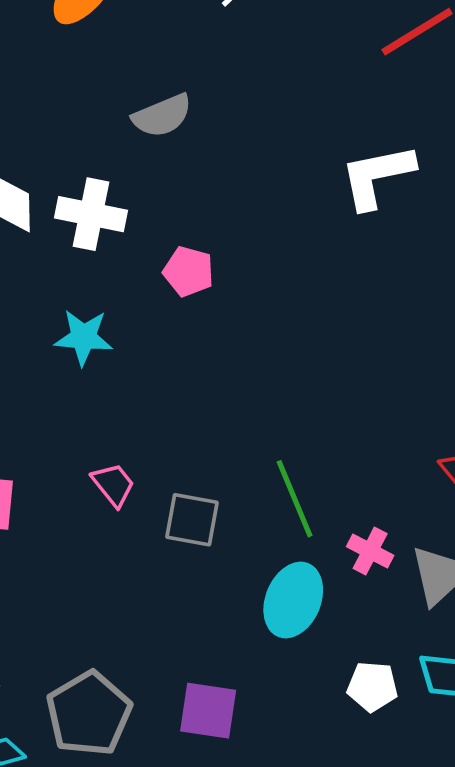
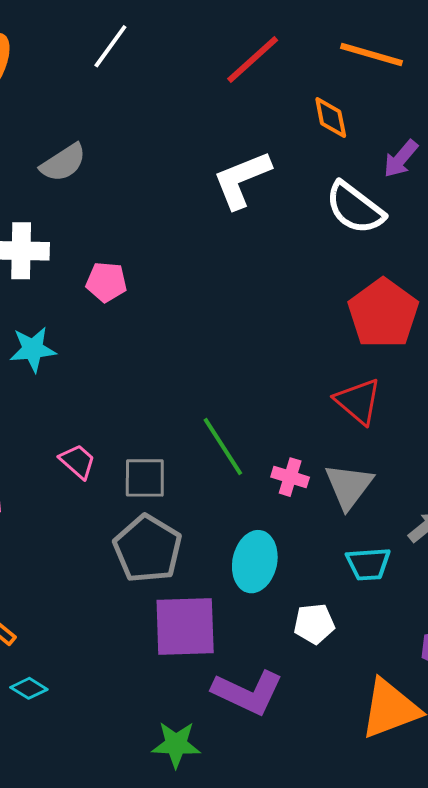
cyan ellipse: (293, 600) -> (255, 562), moved
white pentagon: (372, 687) -> (314, 624), moved
purple square: (208, 711) -> (185, 627), size x1.4
gray pentagon: (89, 714) -> (148, 549), moved

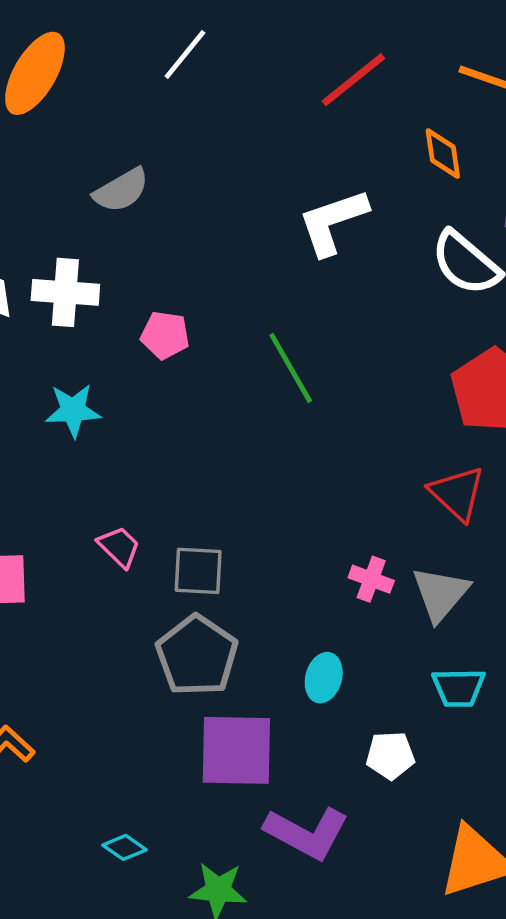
green line: (223, 447) -> (291, 368), moved
cyan ellipse: (255, 562) -> (324, 678), size x0.7
cyan diamond: (29, 688) -> (124, 847), moved

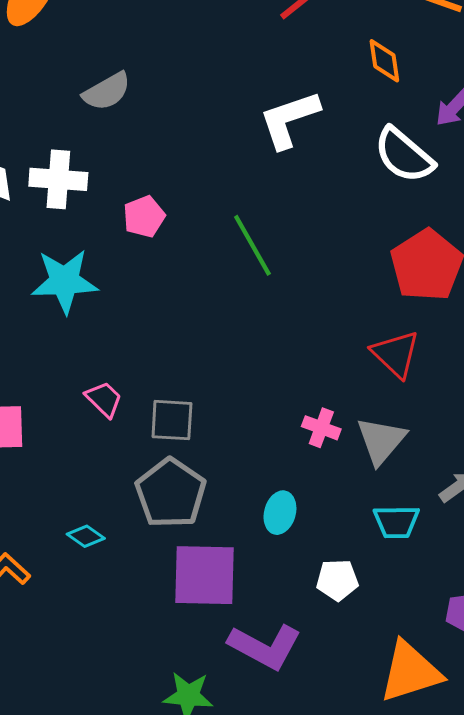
pink pentagon: (165, 335) -> (144, 217), turned -30
cyan star: (73, 410) -> (65, 281), size x1.4
cyan diamond: (124, 847) -> (86, 536), moved

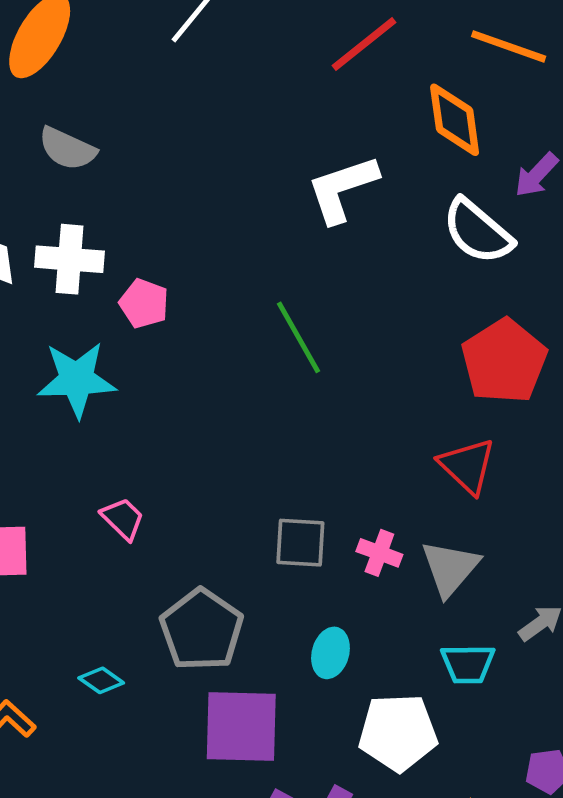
orange diamond: (384, 61) -> (455, 120), size x1.4
gray semicircle: (107, 91) -> (67, 149), moved, turned 54
pink pentagon: (144, 217) -> (144, 303), moved, turned -30
gray square: (172, 420) -> (300, 543), moved
white pentagon: (337, 580) -> (398, 733), size x1.6

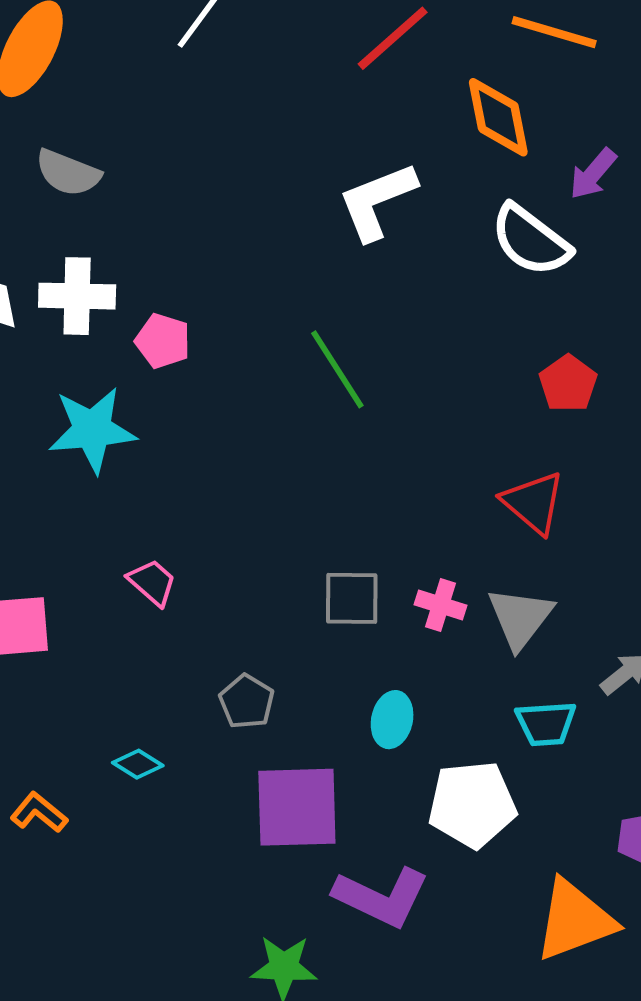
red pentagon: (504, 361) -> (568, 383), size x0.6
gray pentagon: (202, 630) -> (247, 702), size x0.6

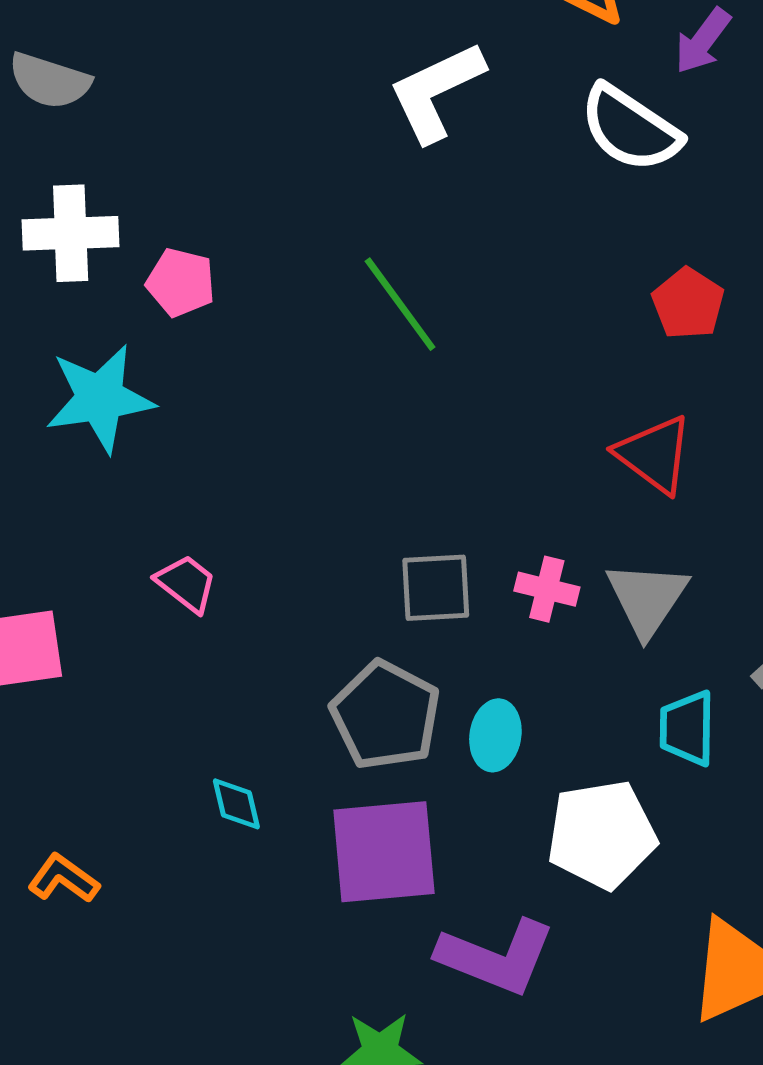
gray pentagon: (247, 702) -> (385, 715), moved, size x1.6
cyan trapezoid: (546, 724) -> (687, 728), turned 98
cyan diamond: (138, 764) -> (236, 804), moved, turned 48

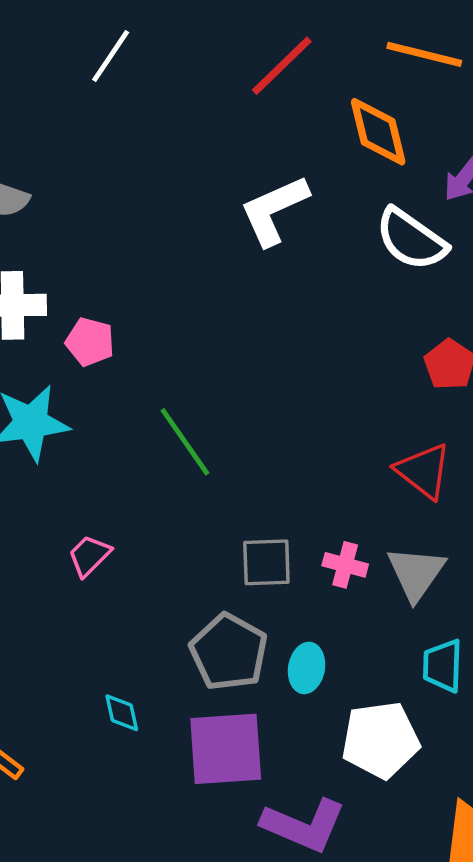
green line: (400, 304) -> (185, 442), moved
pink trapezoid: (186, 583) -> (89, 556), turned -84

